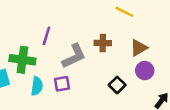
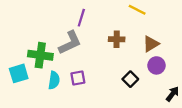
purple line: (46, 36) -> (81, 18), moved
gray L-shape: (74, 56) -> (70, 43), moved

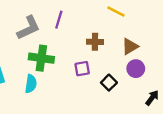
gray L-shape: (70, 43) -> (29, 28), moved
green cross: (40, 55) -> (41, 58), moved
purple square: (78, 78) -> (82, 69), moved

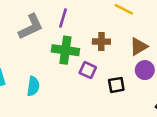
green cross: (41, 58) -> (65, 50), moved
purple square: (82, 69) -> (88, 70), turned 35
black square: (109, 83) -> (116, 85), turned 35

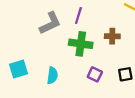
purple square: (88, 70) -> (95, 74), moved

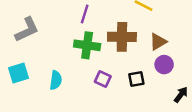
gray L-shape: (50, 23) -> (27, 30), moved
brown cross: (112, 36) -> (122, 37), size x1.6

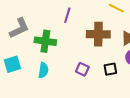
green cross: (87, 45) -> (45, 41), moved

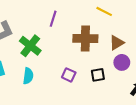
green cross: (45, 41) -> (30, 46), turned 30

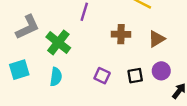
brown cross: (85, 39) -> (121, 34), size x0.7
purple circle: (122, 62) -> (161, 71), moved

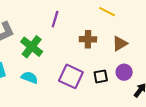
purple square: (102, 76) -> (71, 76), size x1.6
cyan semicircle: (56, 77) -> (30, 77), turned -77

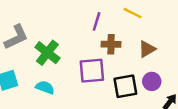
purple line: (55, 19) -> (97, 21), moved
purple square: (71, 76) -> (92, 71), moved, turned -30
black square: (101, 76) -> (125, 86), size x1.5

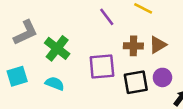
purple line: (97, 21) -> (107, 17), turned -54
brown cross: (111, 44) -> (133, 46), moved

